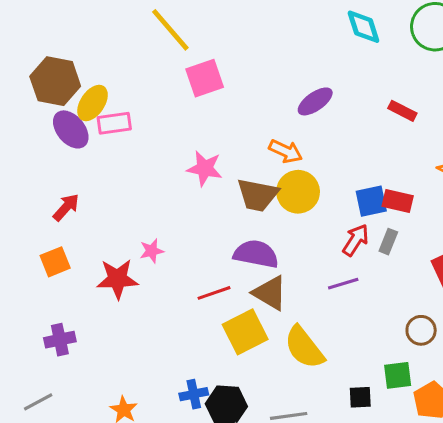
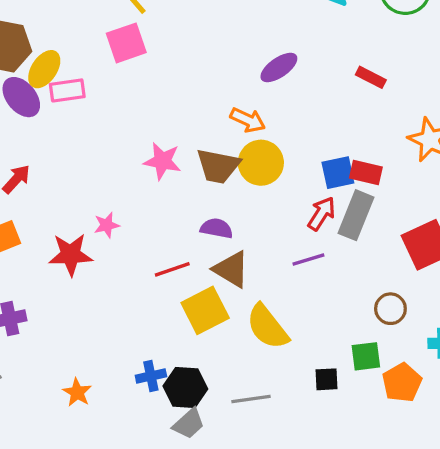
pink square: (205, 78) -> (126, 43), moved
pink star: (205, 168) -> (162, 161), moved
gray rectangle: (388, 242) -> (356, 215), size x1.8
purple semicircle: (256, 254) -> (217, 228), size x0.7

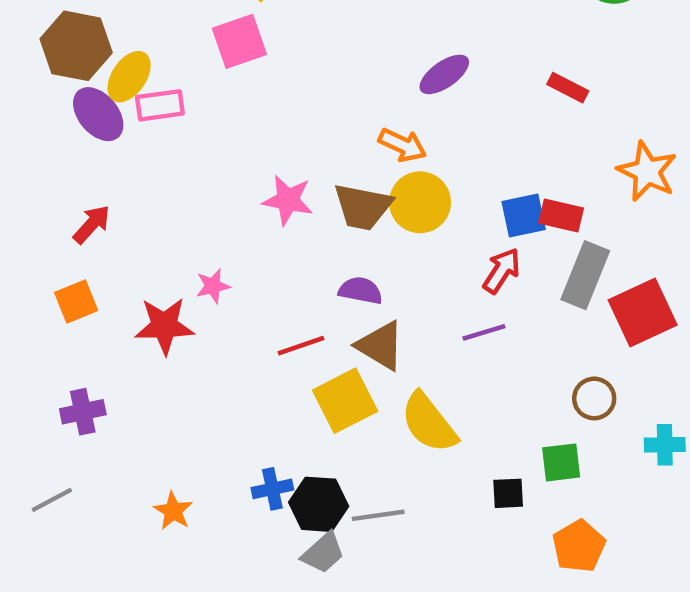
gray rectangle: (356, 215) -> (585, 275), moved
orange pentagon: (402, 383) -> (579, 546), moved
gray line: (251, 399) -> (378, 515), moved

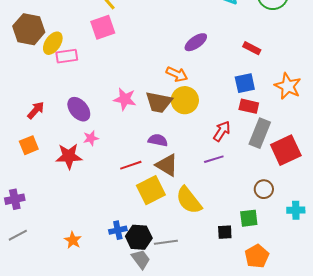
purple ellipse: (98, 114) -> (79, 109), moved
blue square: (524, 216) -> (245, 83), moved
purple cross: (83, 412) -> (15, 199), moved
gray trapezoid: (323, 553) -> (141, 259), turned -85

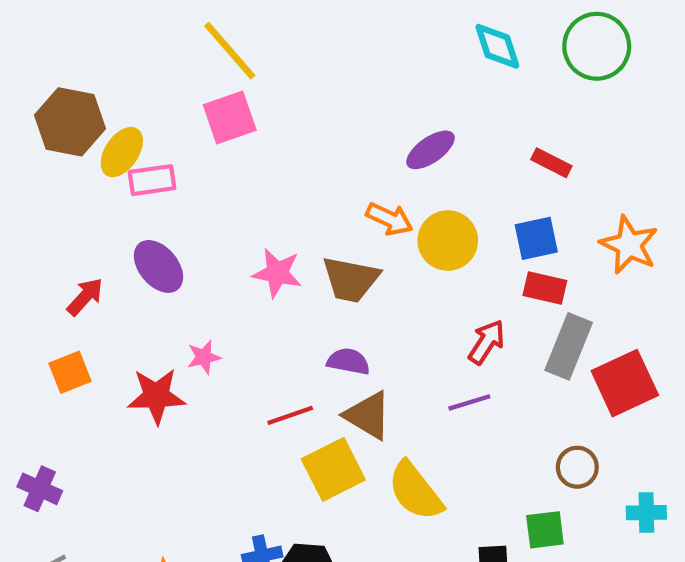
yellow circle: (185, 100) -> (448, 241), moved
purple ellipse: (79, 109) -> (158, 266), moved
purple cross: (15, 199) -> (40, 489), turned 36

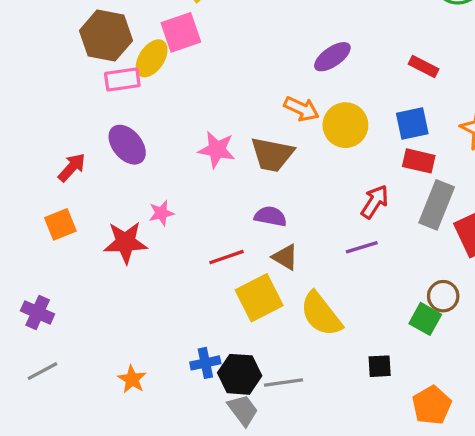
brown hexagon: (70, 122) -> (106, 36), moved
yellow ellipse: (122, 152) -> (152, 58), moved
brown triangle: (368, 415) -> (285, 257), size x0.7
green square: (545, 530) -> (425, 319), moved, turned 36

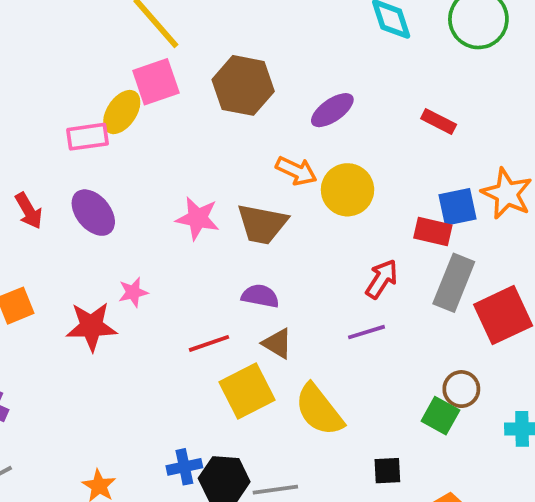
brown hexagon: (106, 36) -> (243, 85), moved
blue square: (412, 123) -> (458, 207), moved
red arrow: (72, 167) -> (29, 211), moved, turned 108

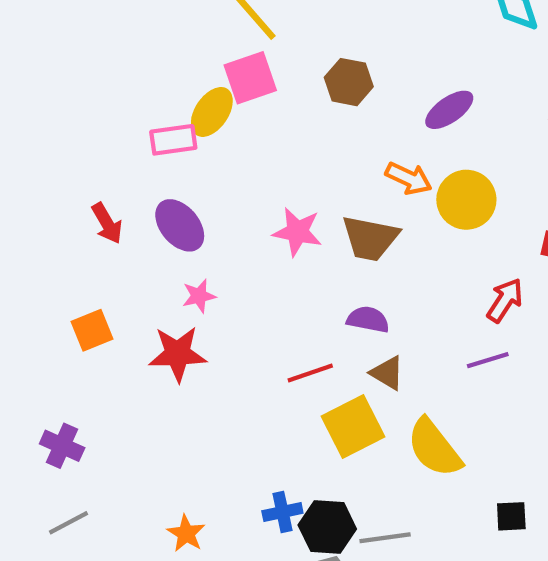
brown hexagon: (243, 85) -> (349, 82), size x0.7
pink star: (133, 292) -> (199, 296), moved

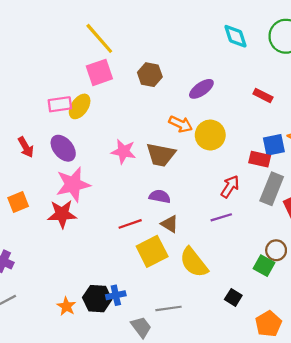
yellow ellipse: (212, 112) -> (80, 106), moved
pink star: (199, 296) -> (73, 184), size x2.0
black square: (511, 516) -> (233, 297), turned 35
black hexagon: (327, 527) -> (97, 299), moved

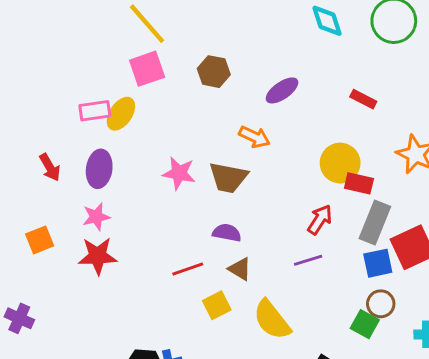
yellow circle: (210, 135) -> (340, 163), moved
blue square: (274, 145) -> (378, 263), moved
purple ellipse: (63, 148) -> (99, 169), turned 48
pink star: (73, 184) -> (96, 217), moved, size x0.6
yellow square: (152, 251) -> (217, 305), size x0.7

